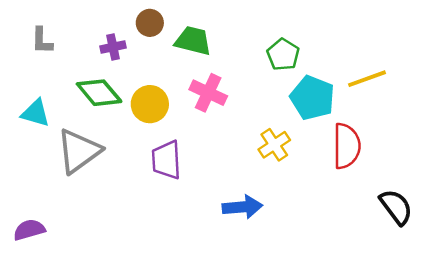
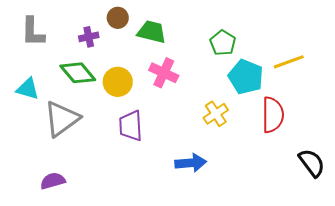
gray L-shape: (42, 41) -> (33, 32), size x1.4
purple semicircle: (29, 230) -> (53, 181), moved

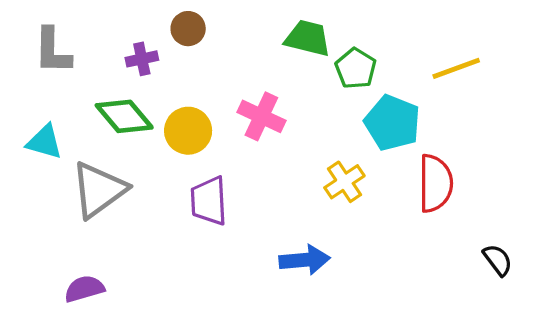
green trapezoid: (152, 32) -> (308, 38), moved
yellow line: (289, 62) -> (456, 68), moved
black semicircle: (312, 163) -> (498, 260), size x0.7

